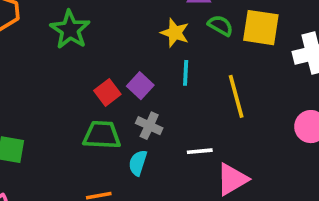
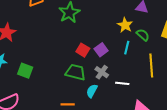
green semicircle: (220, 25) -> (143, 35), moved
red square: (107, 92) -> (83, 50), turned -32
white line: (200, 151) -> (122, 83), moved

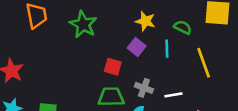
yellow star: (125, 25) -> (145, 21), moved
purple square: (101, 50) -> (137, 47), moved

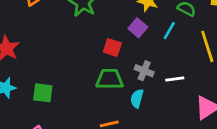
cyan line: (167, 49) -> (169, 31), turned 30

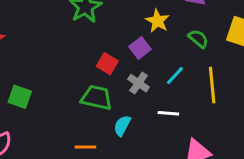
cyan line: (169, 31) -> (175, 76), moved
gray cross: (144, 71) -> (139, 83), moved

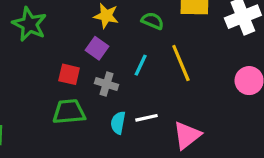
white line: (168, 113) -> (146, 118), moved
cyan semicircle: (122, 126) -> (118, 123), moved

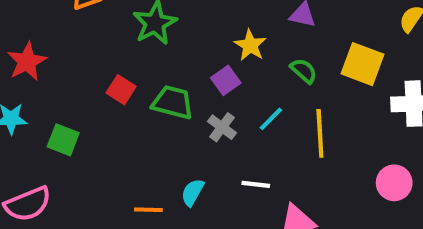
red square: (69, 74) -> (121, 90), moved
green trapezoid: (69, 112) -> (173, 102), moved
cyan semicircle: (118, 123) -> (193, 192), moved

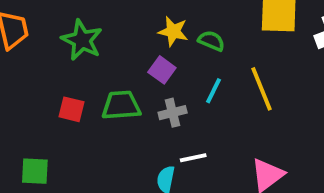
green semicircle: (304, 71) -> (211, 41), moved
gray cross: (222, 127) -> (173, 113), turned -32
white line: (256, 184) -> (193, 158), moved

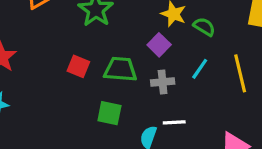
green square: (35, 171) -> (109, 113), moved

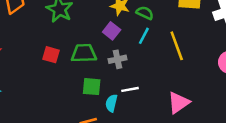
cyan line: (200, 69) -> (144, 36), moved
green square: (109, 113) -> (92, 87), moved

